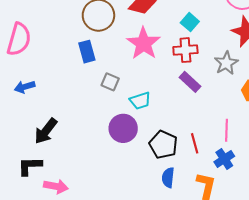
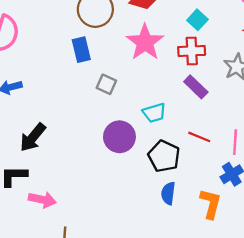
cyan trapezoid: (140, 101) -> (154, 113), moved
red line: (195, 143) -> (199, 137), moved, turned -54

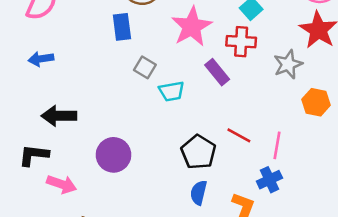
purple rectangle: (196, 87) -> (217, 72), moved
cyan trapezoid: (154, 113) -> (172, 91), moved
black arrow: (33, 137) -> (59, 116), turned 44
purple circle: (119, 137) -> (114, 155), moved

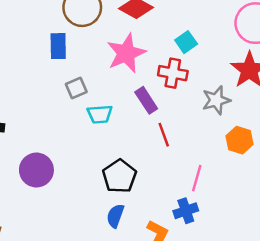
gray square: (145, 67) -> (76, 88), turned 30
red line: (239, 135) -> (164, 135), moved, turned 35

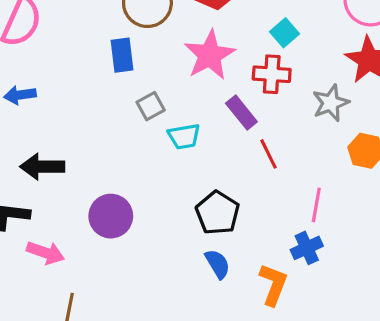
blue semicircle: (115, 216) -> (218, 264), turned 135

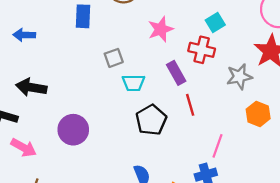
blue rectangle: (122, 55) -> (83, 16), moved
pink star: (210, 55) -> (161, 29), size x0.7
black pentagon: (218, 213) -> (151, 120), moved

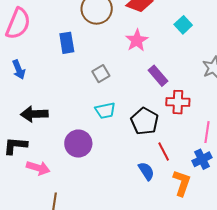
blue arrow: (24, 35) -> (19, 70), turned -102
red cross: (202, 50) -> (178, 102), moved
cyan trapezoid: (133, 83) -> (105, 111), moved
red line: (190, 105) -> (164, 152), moved

